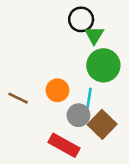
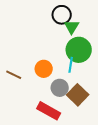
cyan line: (89, 98) -> (71, 65), moved

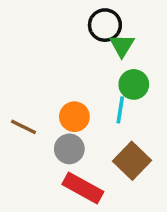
green circle: (79, 50) -> (134, 84), size x0.7
gray circle: (60, 88) -> (69, 149), moved

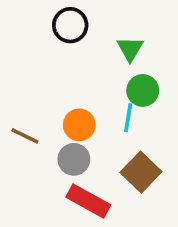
black circle: (105, 25) -> (70, 25), moved

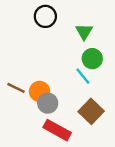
cyan line: (128, 118) -> (83, 76), turned -48
orange circle: (79, 125) -> (39, 91), moved

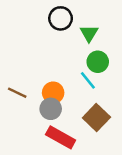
black circle: (45, 16) -> (61, 18), moved
orange circle: (39, 91) -> (53, 93), moved

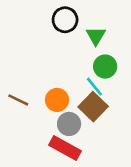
gray circle: (51, 109) -> (69, 124), moved
brown square: (96, 118) -> (93, 107), moved

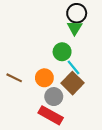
black circle: (65, 20) -> (77, 13), moved
green circle: (105, 67) -> (62, 52), moved

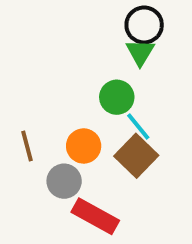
brown line: (14, 78) -> (27, 146), turned 49
gray circle: (54, 97) -> (64, 181), moved

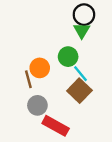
brown line: (27, 146) -> (28, 79), moved
orange circle: (84, 146) -> (40, 68), moved

